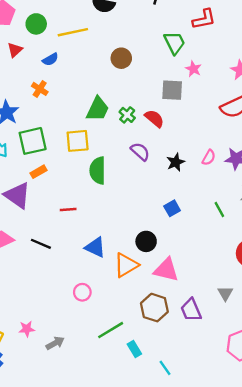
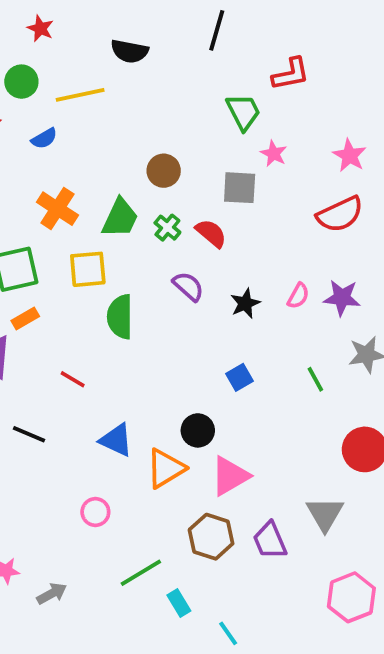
brown circle: (121, 58) -> (164, 171), moved
orange cross: (40, 89) -> (57, 209), moved, size x1.5
red line: (68, 209) -> (73, 379), turned 35
pink triangle: (166, 270) -> (230, 476), turned -44
gray triangle: (225, 293) -> (325, 514), size x1.5

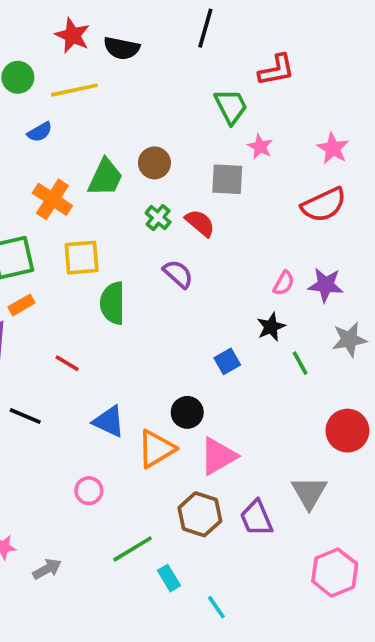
red star: (40, 28) -> (72, 35), moved, size x1.4
green trapezoid: (120, 218) -> (105, 177), moved
black star: (245, 303) -> (271, 327), moved

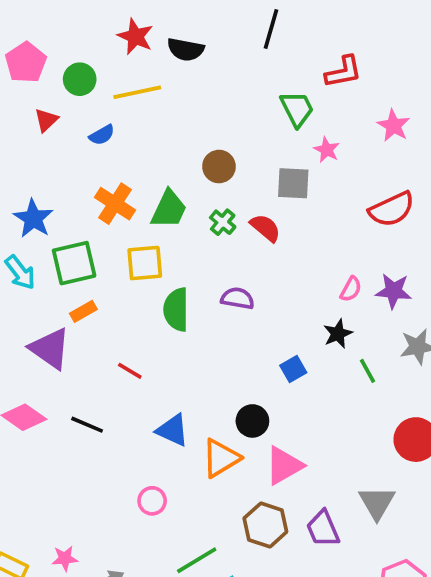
pink star: (333, 148) -> (394, 126), moved
green trapezoid: (105, 177) -> (169, 209), moved
purple semicircle: (178, 274) -> (238, 298), moved, turned -32

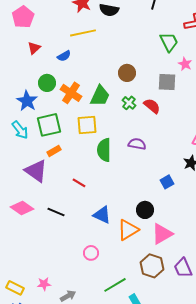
green circle: (80, 79) -> (47, 83), moved

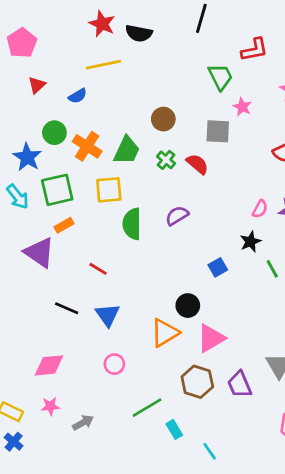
purple semicircle: (137, 144) -> (177, 216), turned -42
pink diamond: (22, 208) -> (49, 365), moved, turned -40
blue triangle: (102, 215) -> (108, 315), moved, turned 30

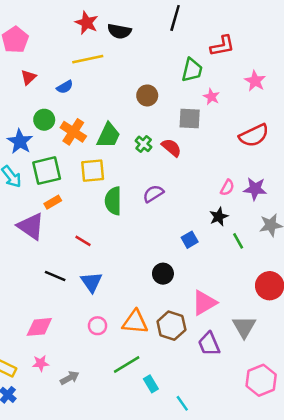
green trapezoid: (220, 77) -> (192, 70), turned 40
brown circle: (163, 119) -> (147, 95), moved
orange triangle: (165, 333) -> (135, 322), moved, turned 36
pink triangle: (211, 338) -> (204, 303), moved
brown hexagon: (197, 382) -> (171, 326), moved

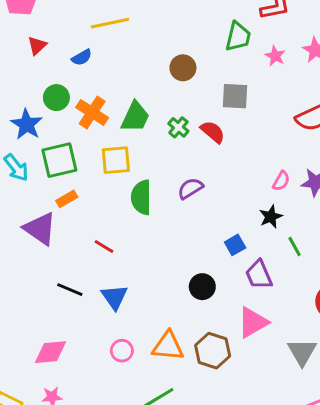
pink star: (211, 97) -> (275, 56), moved
purple trapezoid: (209, 344) -> (259, 275), moved

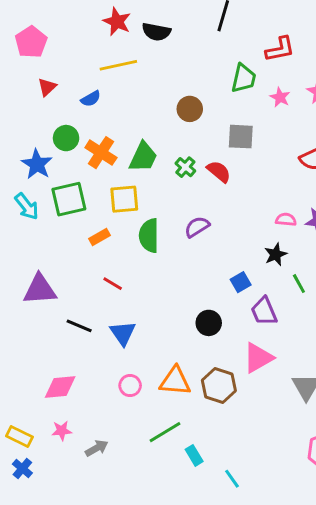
pink semicircle: (281, 181) -> (286, 220), turned -114
orange rectangle: (67, 199) -> (100, 237), moved
purple triangle: (40, 229) -> (40, 289), moved, turned -39

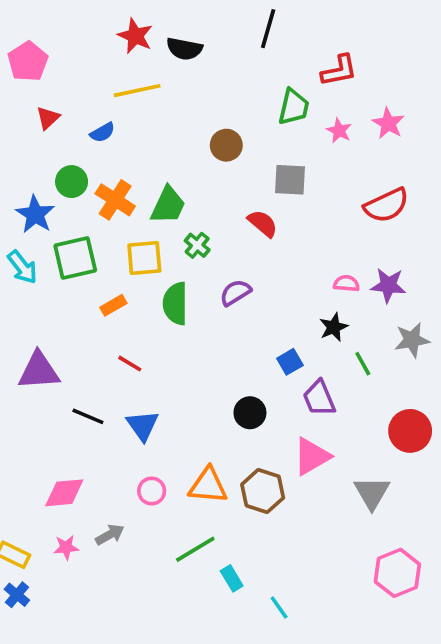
green cross: (185, 167) -> (197, 245), moved
gray arrow: (97, 448) -> (110, 535), moved

